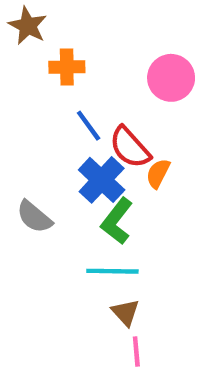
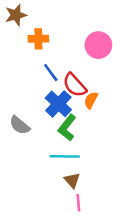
brown star: (28, 26) -> (16, 15), turned 30

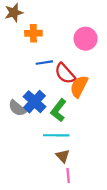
blue line: (51, 73) -> (44, 63), turned -63
orange semicircle: (91, 100) -> (79, 86), size x1.5
blue cross: (58, 104) -> (34, 102), moved

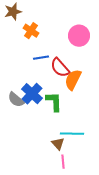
orange cross: (33, 33) -> (31, 31), turned 35
green L-shape: (58, 110) -> (54, 102), turned 140
cyan line: (56, 135) -> (72, 134), moved

